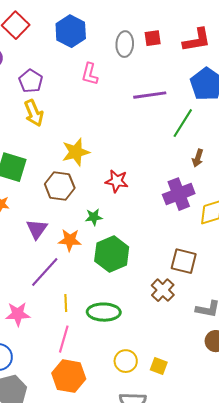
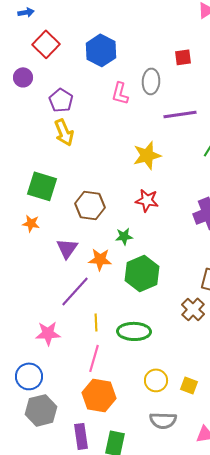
gray ellipse: (125, 44) -> (151, 81), moved
yellow star: (76, 152) -> (147, 155), moved

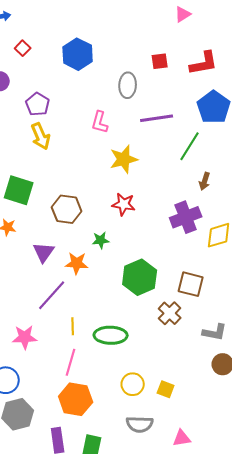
red square: (46, 44) -> (23, 48), size x0.6
pink L-shape: (120, 93) -> (100, 122), moved
green hexagon: (142, 273) -> (140, 277), moved

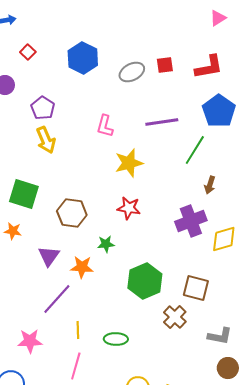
pink triangle: (183, 14) -> (218, 18), moved
gray ellipse: (128, 85) -> (132, 72), moved, turned 60
green ellipse: (111, 335) -> (116, 339), size x0.7

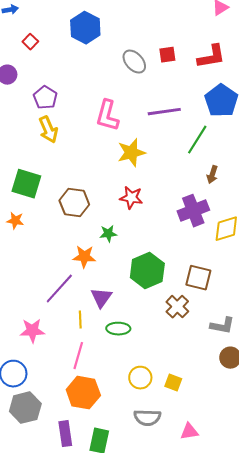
blue hexagon: (83, 58) -> (85, 28), moved
gray ellipse: (132, 72) -> (134, 62), turned 75
pink L-shape: (105, 126) -> (107, 116), size x1.4
purple triangle: (49, 256) -> (101, 298), moved

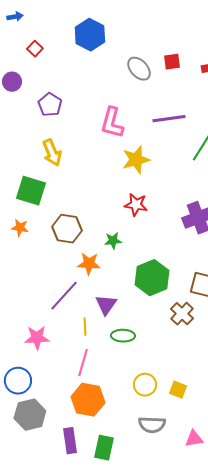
yellow arrow: (48, 130) -> (52, 153), moved
brown hexagon: (74, 203) -> (67, 229), moved

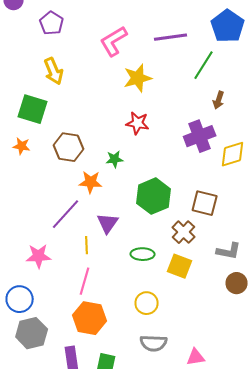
pink L-shape: (112, 123) -> (114, 41), turned 44
green ellipse: (123, 336) -> (143, 254), moved
yellow square: (178, 390) -> (180, 266), moved, size x1.4

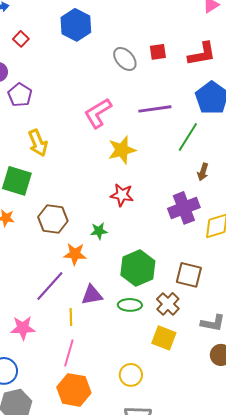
purple pentagon: (52, 23) -> (20, 95), moved
purple triangle: (108, 223) -> (92, 295), turned 45
green ellipse: (143, 254) -> (130, 305), moved

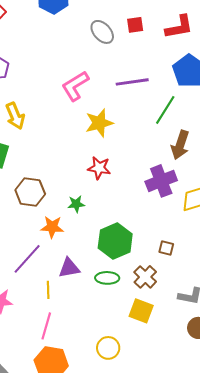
brown arrow: (203, 172) -> (180, 145), size x1.6
brown square: (189, 275) -> (166, 248), size x0.6

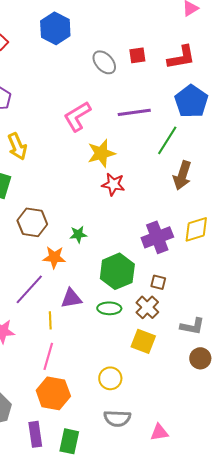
red star: (99, 168) -> (113, 184), moved
purple cross: (161, 181) -> (157, 237), moved
brown square: (166, 248) -> (158, 282), moved

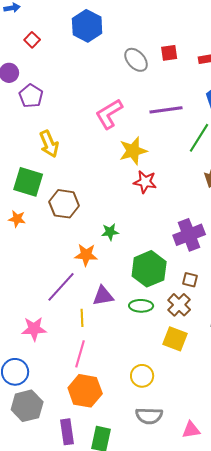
brown hexagon: (32, 222) -> (64, 204), moved

